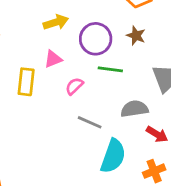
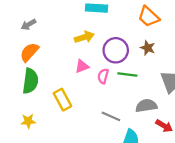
yellow rectangle: (26, 82) -> (62, 100), moved, turned -35
pink semicircle: (74, 86) -> (103, 76), moved, turned -32

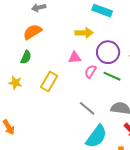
green semicircle: (30, 81) -> (26, 57), size x0.6
yellow rectangle: (62, 100) -> (49, 81), turned 42
yellow star: (28, 121) -> (15, 83), moved

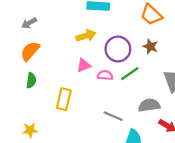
pink semicircle: (90, 71) -> (105, 75), turned 80
green line: (112, 76) -> (130, 74), turned -42
yellow star: (15, 83) -> (30, 130), moved

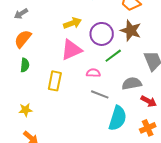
brown star: (150, 46) -> (131, 31), size x1.5
pink triangle: (84, 65) -> (71, 50), size x1.6
pink semicircle: (105, 75) -> (93, 73), moved

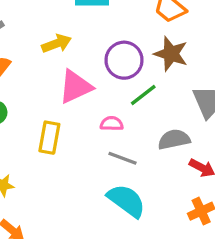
yellow arrow: (72, 23) -> (57, 44), moved
cyan semicircle: (118, 118) -> (126, 201), moved, turned -70

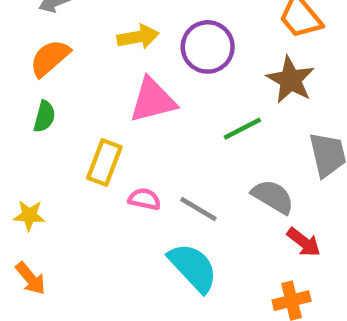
purple circle: (124, 60) -> (208, 47), moved
pink semicircle: (112, 124) -> (144, 199), moved
gray semicircle: (174, 139) -> (273, 197), turned 32

